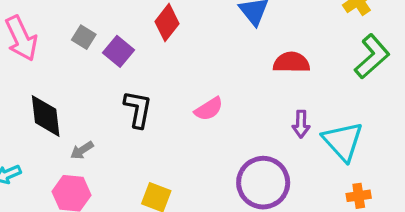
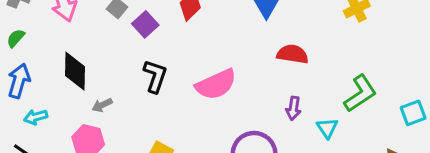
green L-shape: (372, 56) -> (360, 93), moved
pink semicircle: (209, 109) -> (216, 84), size x1.6
cyan triangle: (343, 141) -> (327, 128), size x0.6

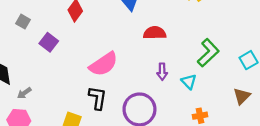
purple square: (145, 24) -> (49, 42), moved
black L-shape: (155, 76) -> (98, 98), moved

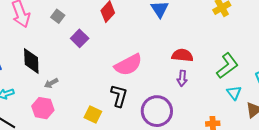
red semicircle: (155, 33) -> (182, 55), moved
cyan triangle: (189, 82) -> (234, 93), moved

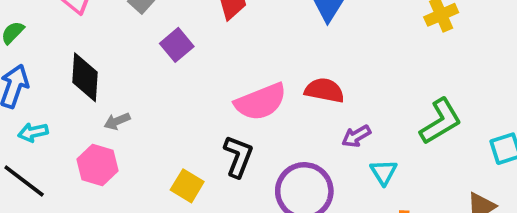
red semicircle: (182, 55) -> (324, 90), moved
purple arrow: (182, 78) -> (356, 136), turned 49
cyan triangle: (234, 93) -> (384, 172), moved

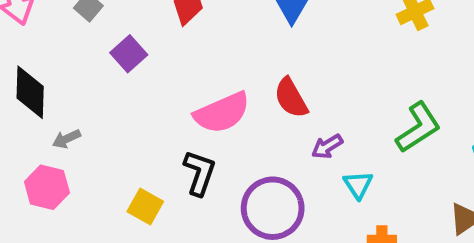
red semicircle: (324, 90) -> (291, 98), turned -129

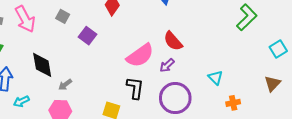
green L-shape: (418, 127) -> (247, 17), moved
purple arrow: (327, 146) -> (167, 65), moved

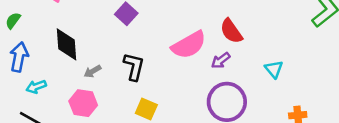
cyan triangle: (216, 78) -> (274, 69), moved
black L-shape: (135, 88) -> (134, 67), moved

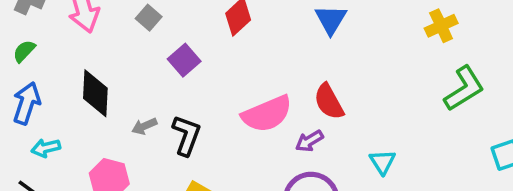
gray arrow: (92, 71) -> (144, 126), moved

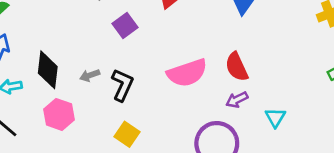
black diamond: (95, 93) -> (48, 70), moved
purple arrow: (309, 141) -> (237, 100), moved

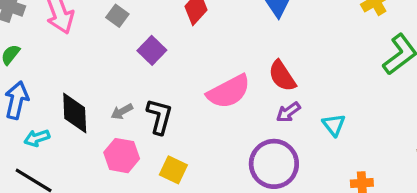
pink hexagon: (59, 114) -> (122, 156), moved

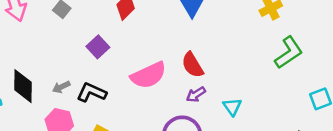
purple square: (152, 50) -> (98, 47), moved
black L-shape: (159, 116) -> (91, 92), turned -84

